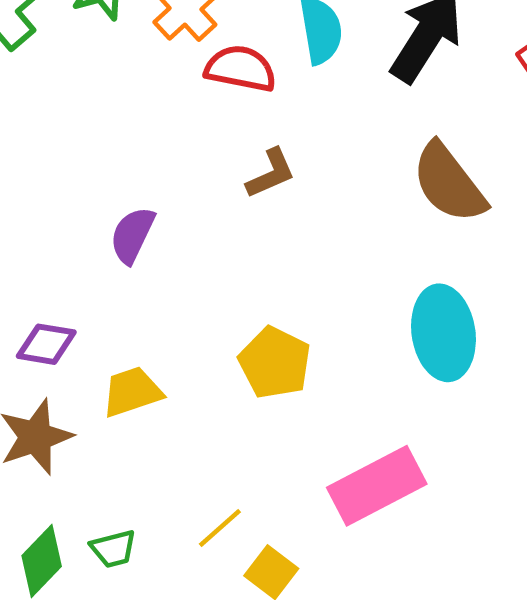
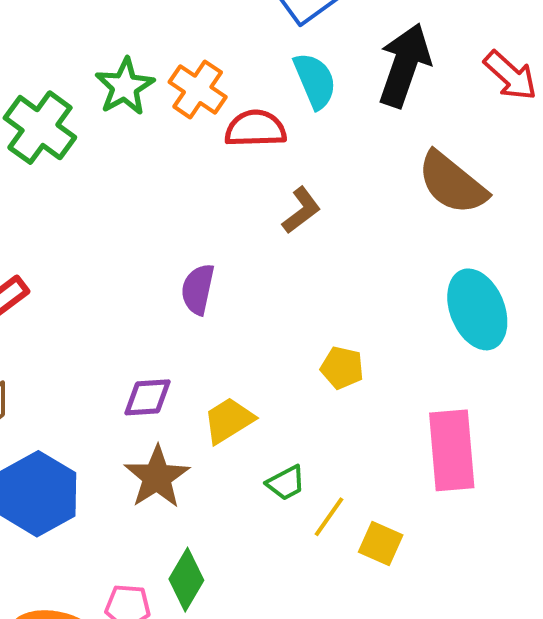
yellow pentagon: (275, 363) -> (342, 368), size x0.7
pink rectangle: (377, 486) -> (452, 450), turned -54
green trapezoid: (113, 549) -> (286, 483), moved

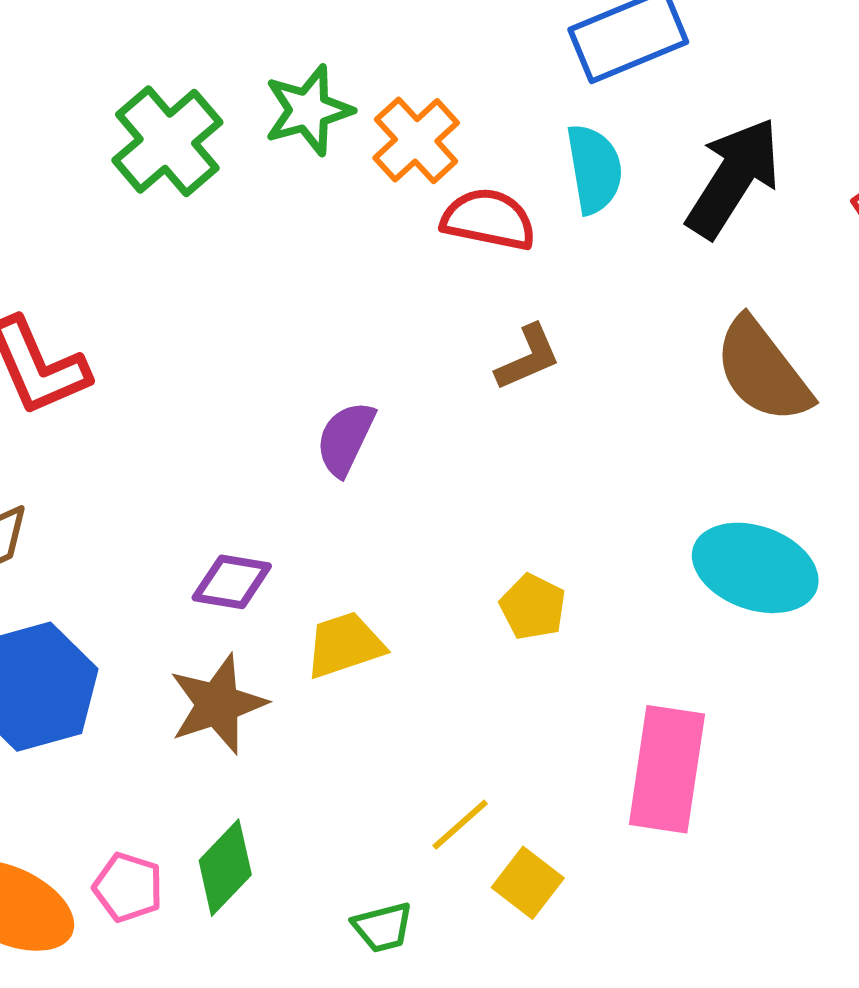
cyan ellipse: (477, 309) -> (755, 568), turned -62
green trapezoid: (286, 483) -> (383, 927), moved

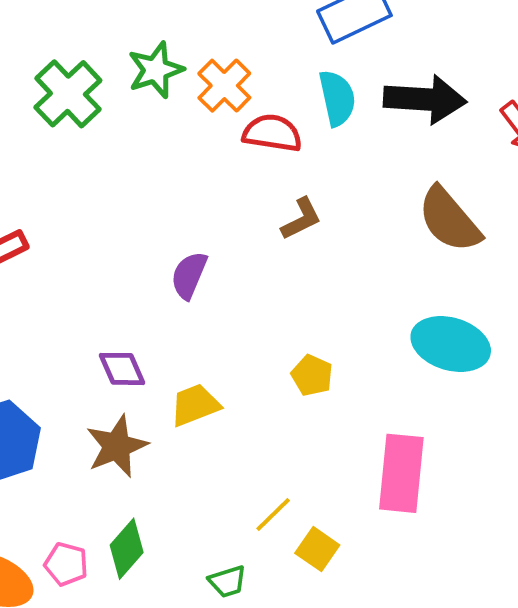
black arrow: (733, 178) -> (425, 99), turned 64
purple diamond: (232, 582) -> (122, 369), turned 60

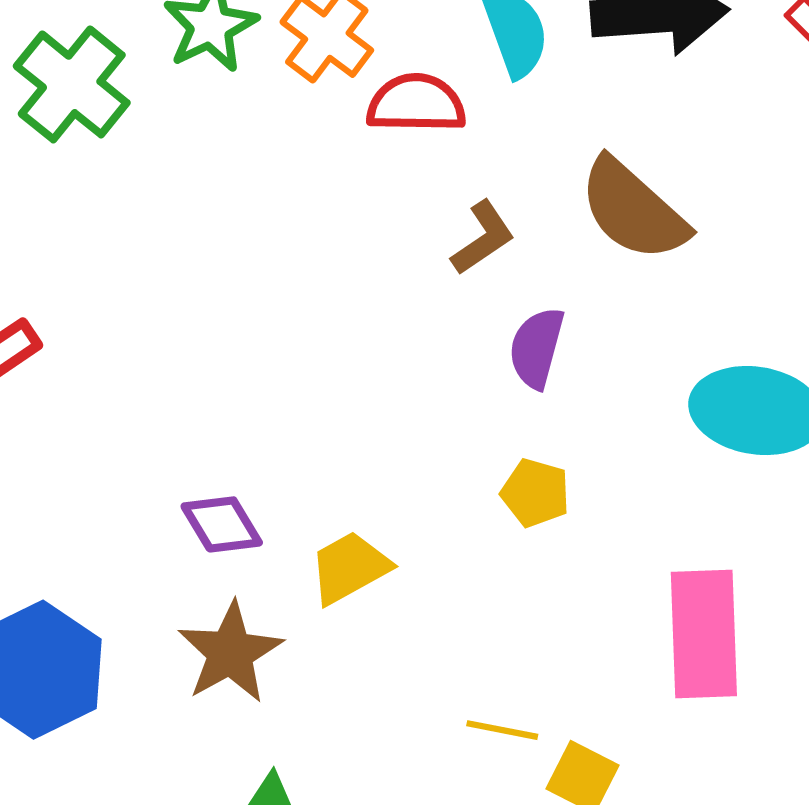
brown semicircle: (449, 220) -> (633, 210), moved
purple semicircle: (189, 275) -> (537, 348), moved
yellow line: (273, 514) -> (502, 730), turned 63

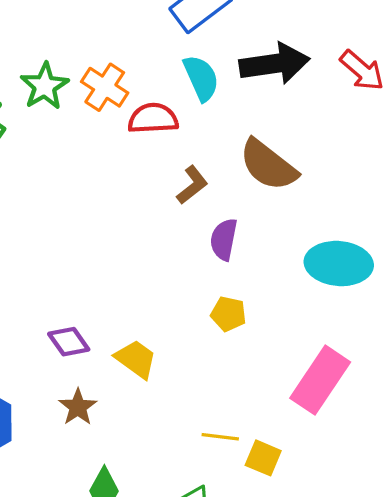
yellow trapezoid: (350, 568) -> (136, 359), turned 69
pink rectangle: (704, 634) -> (320, 380), turned 40
brown star: (230, 653) -> (78, 407), size x0.7

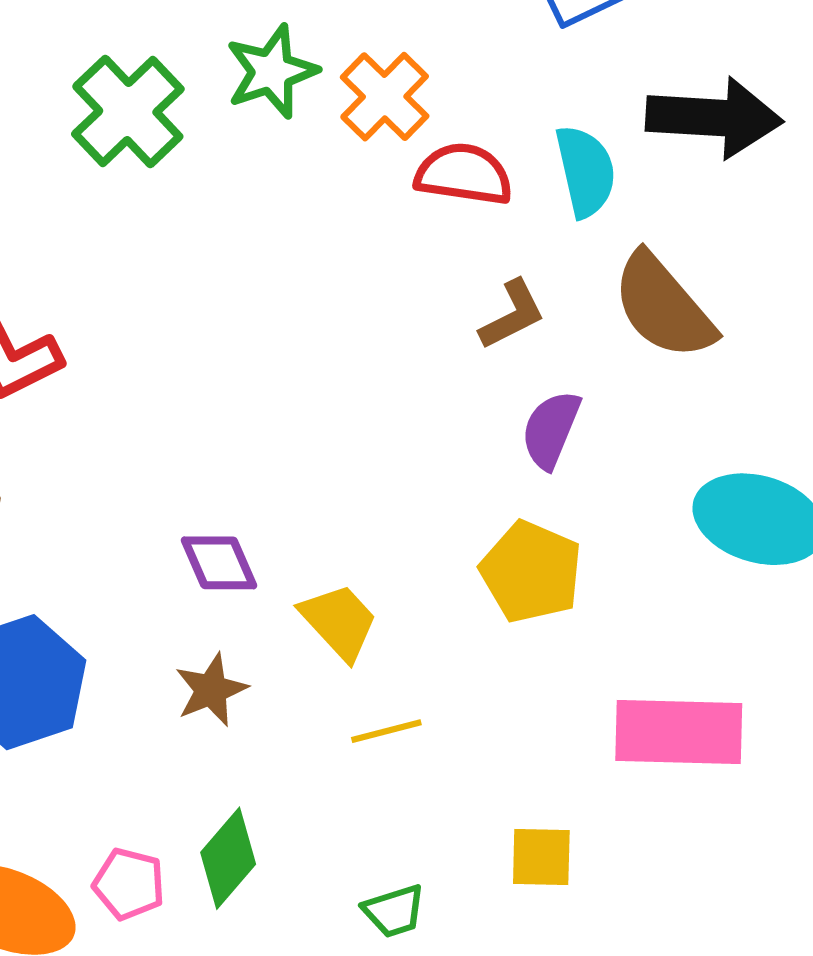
cyan semicircle: (201, 78) -> (586, 171), moved
yellow pentagon: (228, 314) -> (531, 572), size x1.5
pink rectangle: (320, 380) -> (679, 732), turned 46
yellow line: (220, 437) -> (386, 731), moved, turned -33
yellow square: (263, 458) -> (541, 857), turned -33

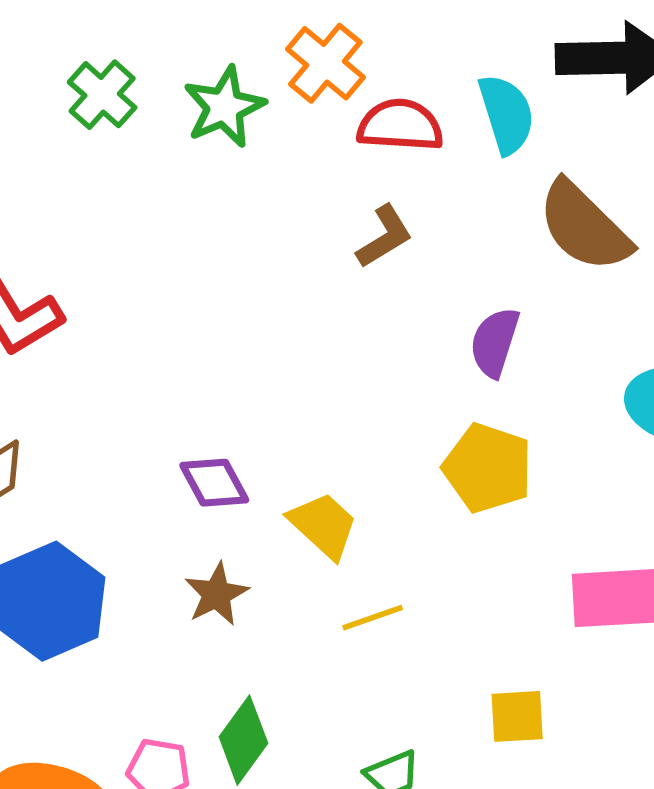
green star: (272, 72) -> (224, 107), moved
green cross: (128, 111) -> (102, 95), size x0.7
brown L-shape: (512, 315) -> (384, 237), moved

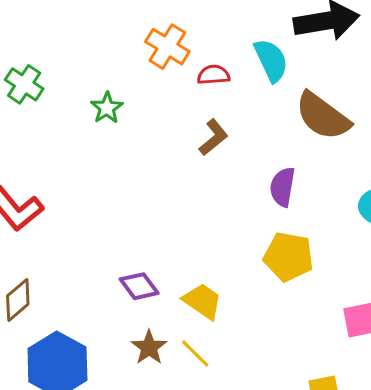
green cross: (102, 95) -> (24, 84), moved
green star: (224, 107) -> (107, 108), moved, size x0.7
red semicircle: (400, 125) -> (213, 75), size x0.7
yellow line: (373, 618) -> (195, 354), moved, turned 72

